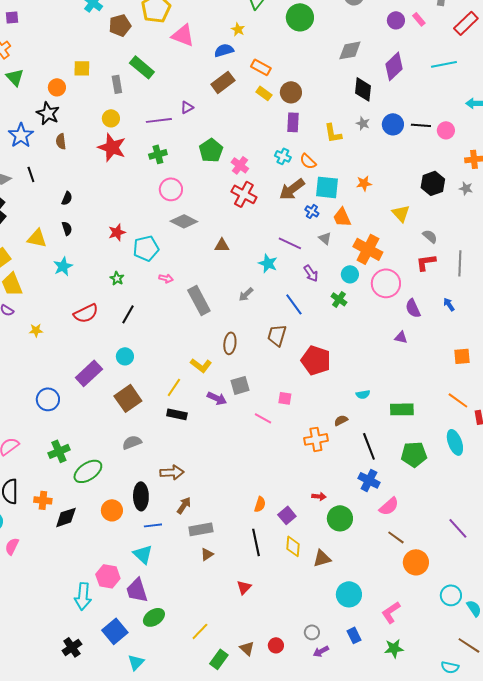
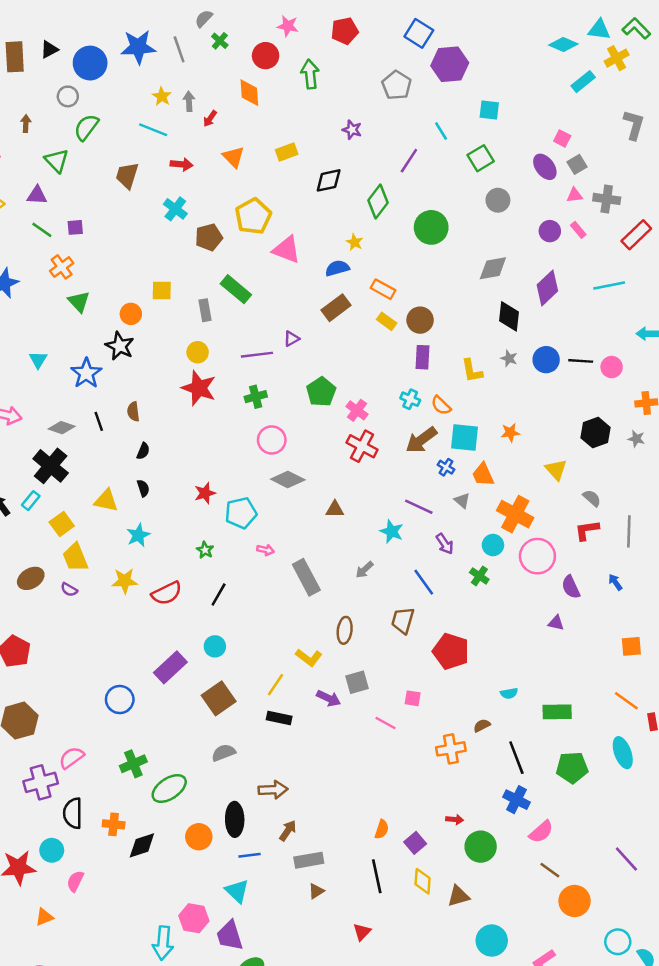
brown semicircle: (61, 141) -> (133, 412), moved
yellow star: (36, 330) -> (125, 581), moved, size x1.5

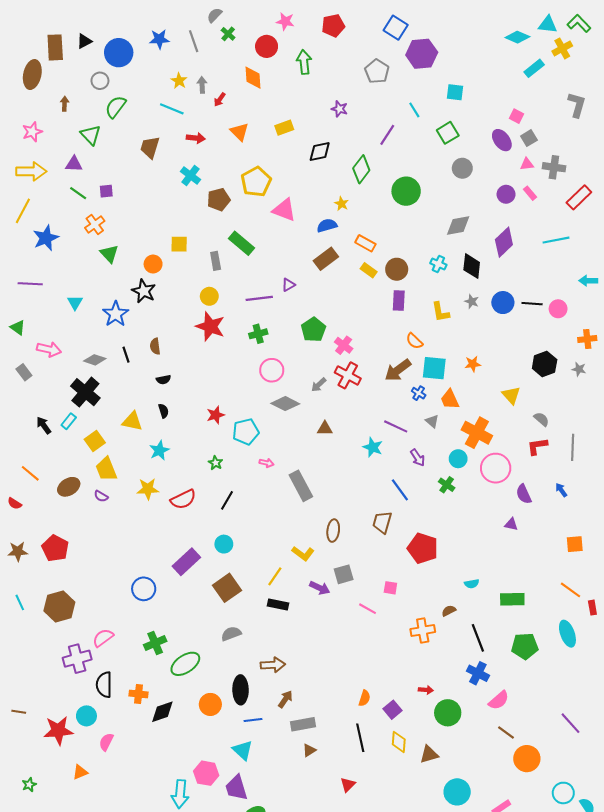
blue star: (138, 47) -> (159, 39), size x0.7
cyan cross: (410, 399) -> (438, 264), moved
black semicircle: (143, 451) -> (163, 380), turned 56
gray arrow: (364, 570) -> (319, 385), moved

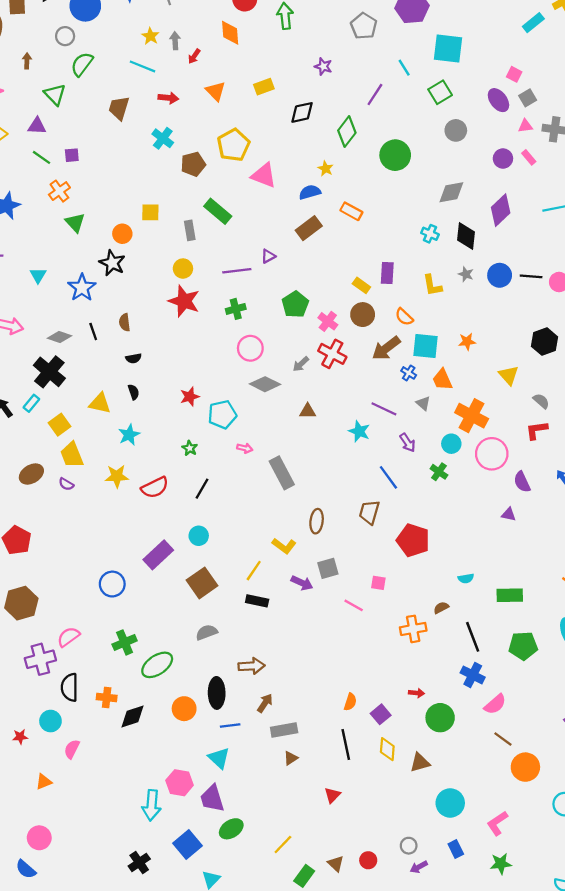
cyan square: (455, 92) -> (448, 48), size x1.6
brown circle: (397, 269) -> (363, 315), moved
yellow rectangle: (369, 270) -> (361, 285), moved
red star: (58, 730) -> (20, 737), size x0.5

